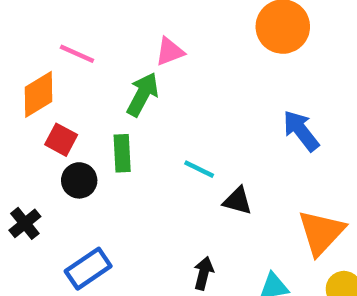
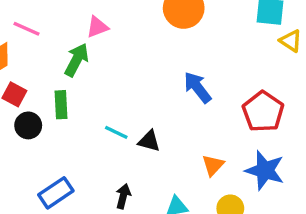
cyan line: (199, 169) -> (116, 132), moved
orange triangle: (321, 232) -> (213, 165), size x0.6
blue rectangle: (88, 269) -> (56, 193), moved

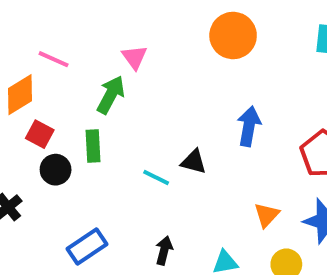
pink triangle: (97, 27) -> (134, 57), turned -45
blue arrow: (197, 87) -> (249, 126), turned 48
black triangle: (149, 141) -> (194, 162), moved

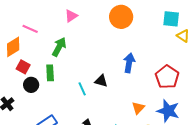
pink triangle: (134, 57) -> (71, 16), moved, turned 32
cyan line: (156, 178) -> (82, 89), turned 40

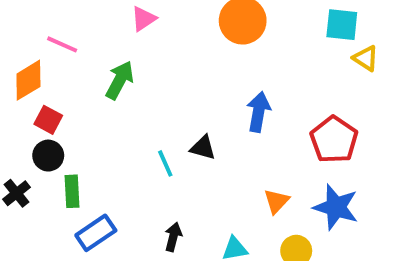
green rectangle: (50, 73) -> (72, 191), moved
black circle: (31, 85) -> (48, 156), moved

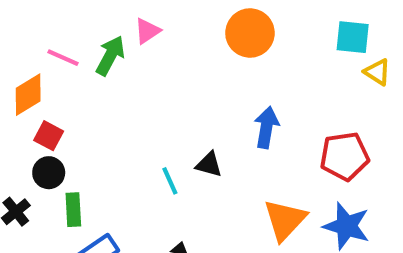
green arrow: (120, 80) -> (110, 56), moved
red pentagon: (334, 140) -> (344, 156), turned 30
orange triangle: (276, 201) -> (285, 220), size x1.6

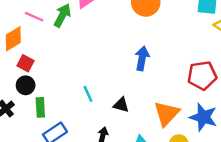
blue arrow: (266, 127) -> (142, 58), moved
black triangle: (209, 164) -> (121, 105), moved
cyan line: (170, 181) -> (88, 94), moved

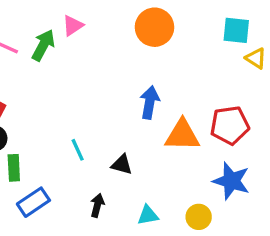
orange triangle: (167, 114) -> (182, 135), moved, turned 48

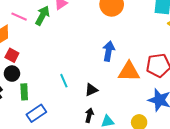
black triangle: (122, 165) -> (91, 90), turned -40
black arrow: (97, 205) -> (89, 115), moved

